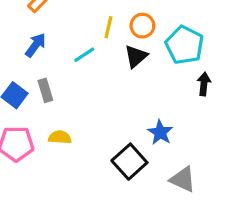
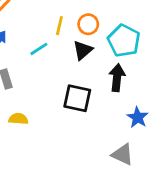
black arrow: (204, 84) -> (117, 78), moved, size x1.4
blue star: (160, 132) -> (138, 117), moved
black square: (129, 162) -> (77, 98), moved, turned -36

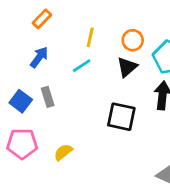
yellow line: (59, 26) -> (90, 37), moved
yellow semicircle: (18, 119) -> (63, 152), moved, turned -42

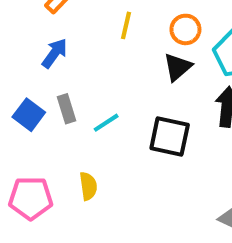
cyan line: (82, 66) -> (106, 123), moved
pink pentagon: (22, 144) -> (31, 198), moved
yellow semicircle: (63, 152) -> (88, 186), turned 120

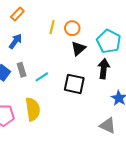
orange circle: (185, 29) -> (72, 28), moved
yellow semicircle: (88, 186) -> (33, 109), size x1.6

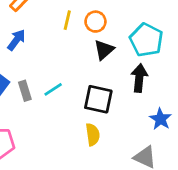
gray rectangle: (22, 70) -> (25, 91), moved
yellow semicircle: (33, 109) -> (93, 135), moved, size x0.7

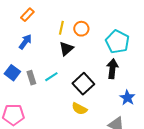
black triangle: (104, 50) -> (66, 49), moved
black square: (98, 99) -> (83, 84), turned 35
yellow semicircle: (93, 135) -> (79, 109), turned 126

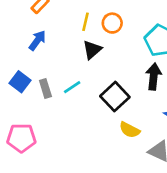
yellow semicircle: (79, 109) -> (130, 130), moved

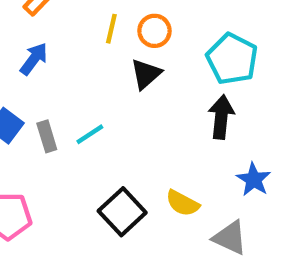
black triangle: (92, 50) -> (146, 74), moved
black square: (115, 97) -> (122, 212), moved

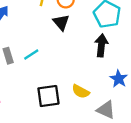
black triangle: (146, 74) -> (61, 22), turned -30
black square: (122, 212) -> (48, 96), turned 35

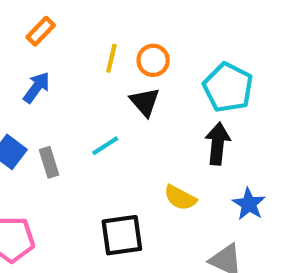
cyan line: (31, 55) -> (105, 146), moved
yellow semicircle: (81, 91) -> (180, 198), moved

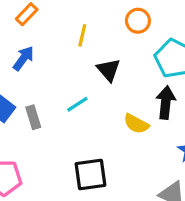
orange circle: (153, 60) -> (138, 21), moved
yellow semicircle: (180, 198) -> (136, 124), moved

